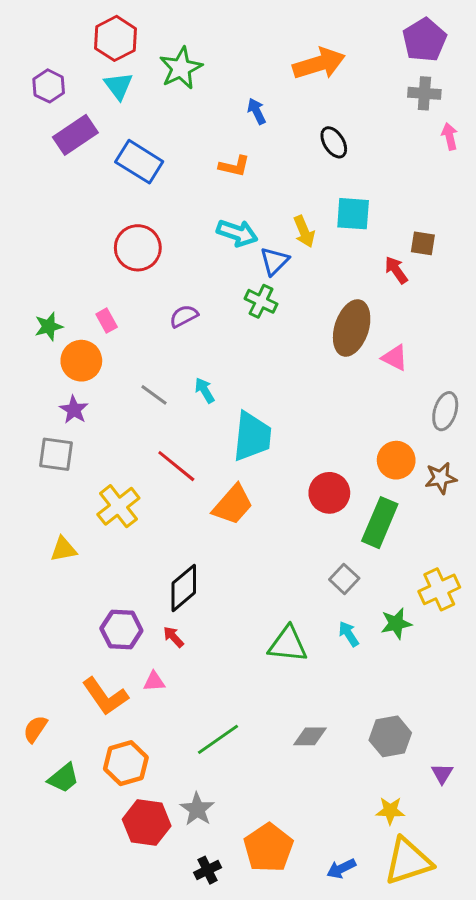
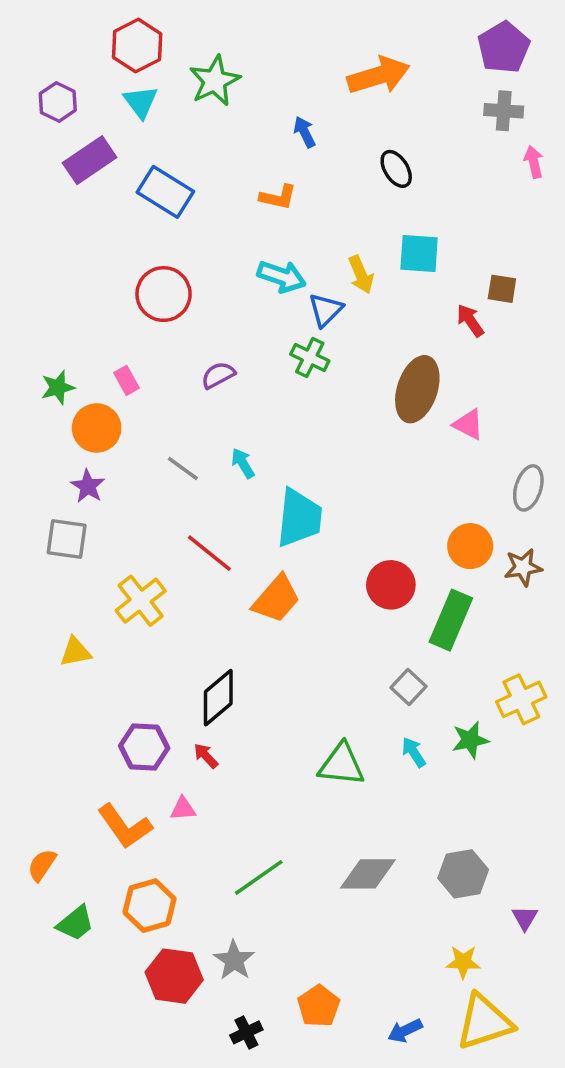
gray diamond: (310, 736) -> (368, 874), size x1.4
orange pentagon: (268, 848) -> (319, 1006), size x0.7

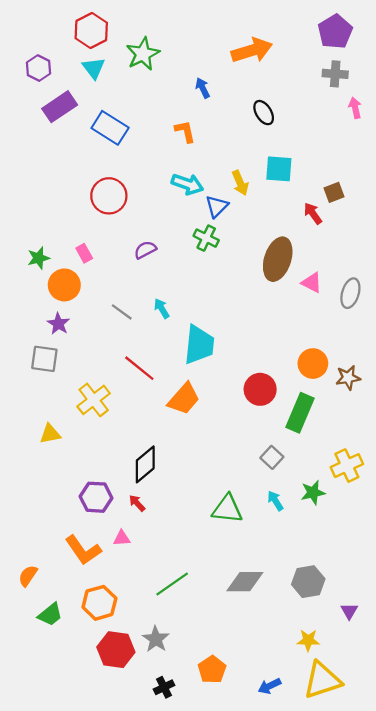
orange L-shape: (278, 197) -> (185, 131), turned -115
brown square: (502, 289) -> (334, 192), turned -30
gray ellipse: (528, 488) -> (350, 293), moved

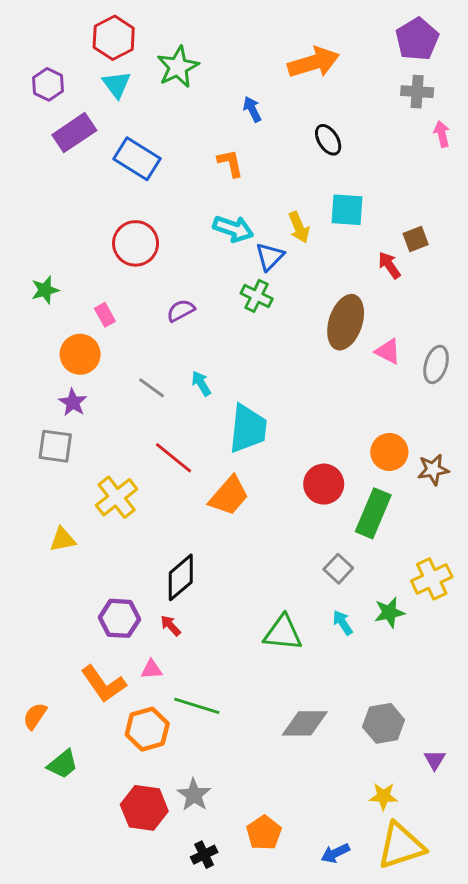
green star: (38, 258) -> (45, 290), moved
green line: (172, 584) -> (197, 706), moved, turned 52
orange hexagon: (99, 603) -> (147, 729), moved

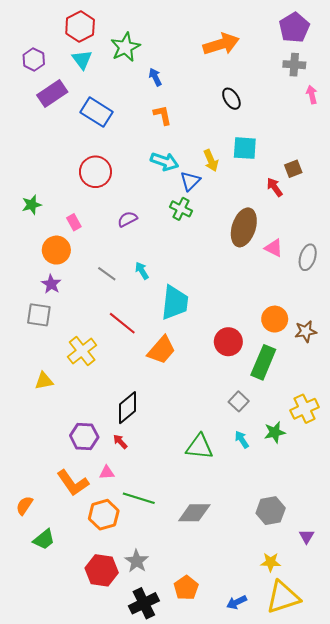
blue arrow: (252, 109) -> (155, 77), moved
gray diamond: (305, 723) -> (194, 513), moved
black cross: (204, 855) -> (144, 603), size x1.6

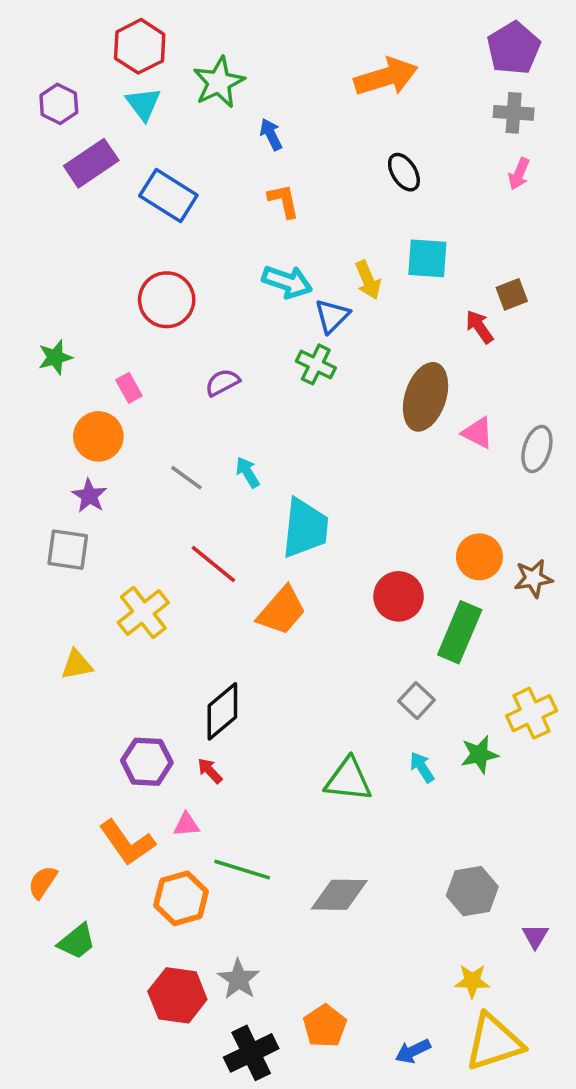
pink arrow: (312, 95) -> (519, 174), moved, turned -144

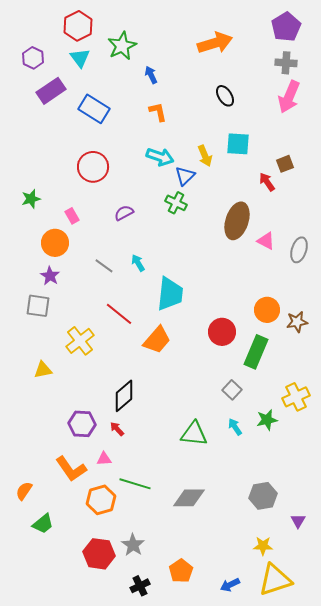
pink arrow: (519, 174) -> (289, 97), size x1.8
black cross: (251, 1053) -> (140, 586), size x0.7

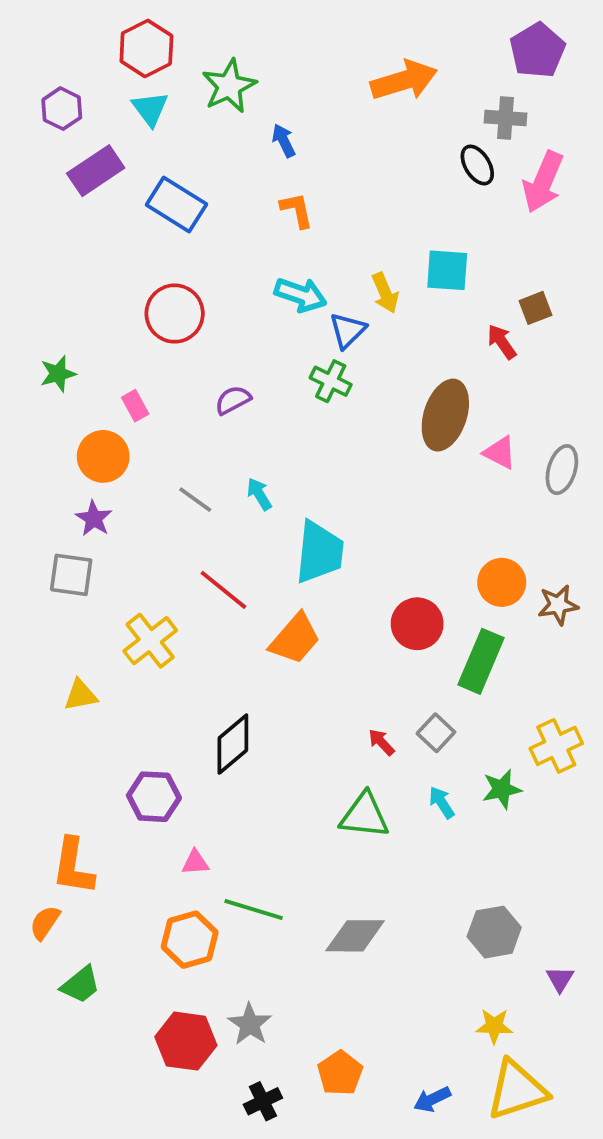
gray cross: (286, 63) -> (505, 118), moved
black ellipse: (225, 96) -> (477, 165), moved
red arrow: (117, 429) -> (381, 742), moved
orange L-shape: (71, 469) -> (73, 866), moved, turned 44

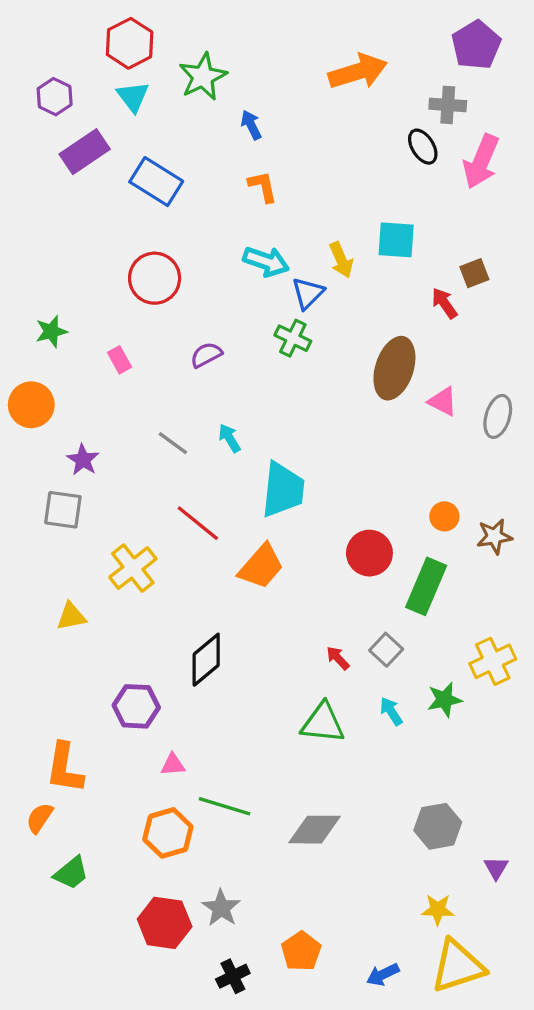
orange circle: (103, 456) -> (31, 405), moved
orange circle: (502, 582) -> (444, 516), size x0.7

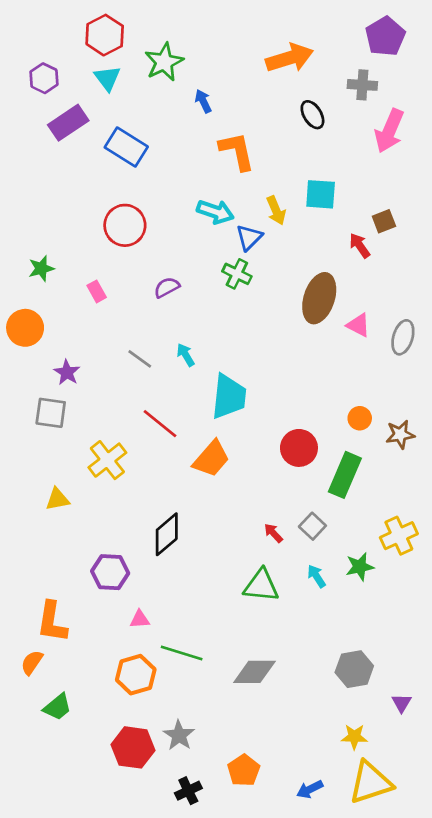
black ellipse: (423, 147) -> (312, 115), moved
orange L-shape: (263, 187) -> (237, 151), moved, size x1.5

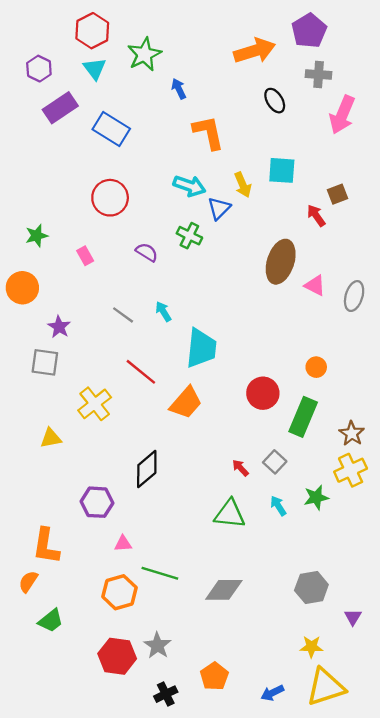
purple pentagon: (385, 36) -> (309, 31), moved
green cross: (237, 274) -> (189, 236), moved
purple semicircle: (167, 287) -> (147, 252), turned 60
brown star: (400, 434) -> (352, 433), moved, turned -30

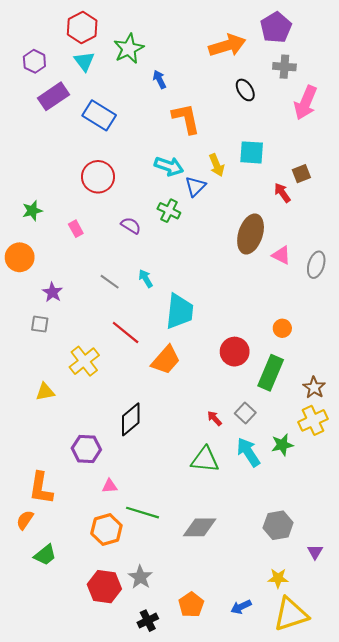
gray square: (45, 362) -> (40, 324), size x0.7
cyan arrow: (278, 506) -> (248, 452), size x1.6
blue arrow: (272, 693) -> (241, 607), moved

